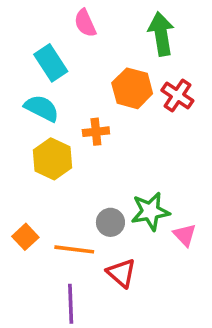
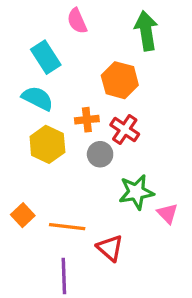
red cross: (177, 96) -> (125, 130), moved
gray circle: (110, 222) -> (100, 154), moved

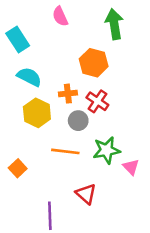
cyan rectangle: (46, 57) -> (18, 40), moved
orange line: (67, 227) -> (65, 151), moved

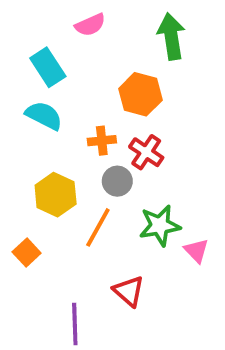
pink semicircle: (60, 16) -> (90, 25), turned -90
cyan rectangle: (18, 40) -> (48, 67), moved
yellow hexagon: (37, 113) -> (56, 195), moved
orange line: (65, 151) -> (98, 227), turned -68

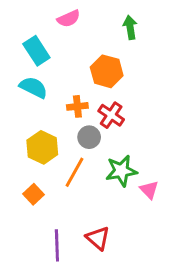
green arrow: (171, 36) -> (130, 27), size x0.7
orange square: (27, 253) -> (34, 194), moved
red triangle: (129, 291) -> (98, 238), moved

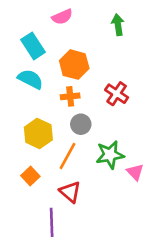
orange hexagon: (107, 71) -> (74, 65), moved
red cross: (111, 115) -> (117, 94), moved
red triangle: (98, 238) -> (70, 192), moved

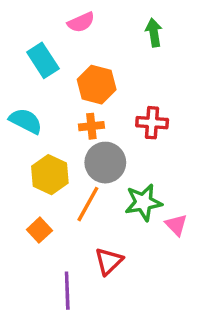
cyan semicircle: (30, 79) -> (26, 121), moved
red cross: (117, 94) -> (152, 123), turned -30
gray circle: (81, 124) -> (105, 163), size x1.5
red triangle: (70, 192) -> (109, 261), moved, turned 35

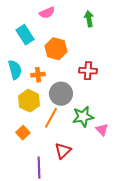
cyan semicircle: (26, 121) -> (15, 70), turned 48
orange cross: (91, 126) -> (38, 75), moved

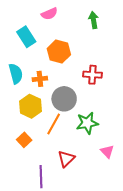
pink triangle: (102, 130) -> (107, 151), moved

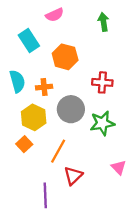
green star: (87, 123) -> (102, 123), moved
orange line: (54, 124) -> (58, 151), moved
orange square: (24, 140) -> (24, 144), moved

